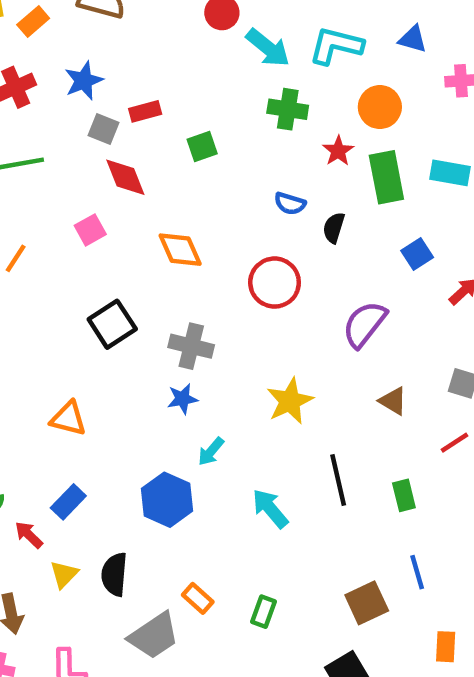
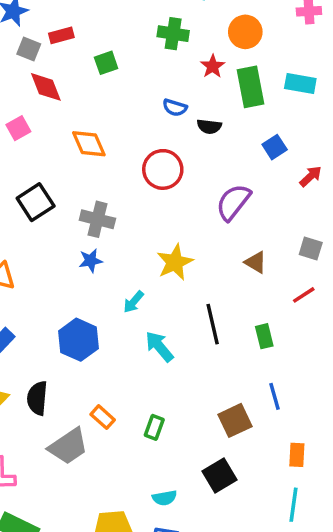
black semicircle: (334, 228) -> (209, 126), turned -100
cyan arrow: (211, 451) -> (134, 302), moved

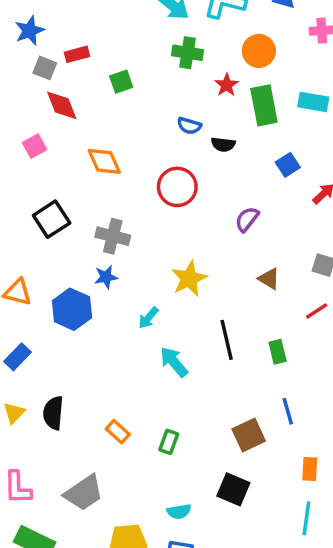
purple semicircle: (233, 202) -> (247, 219), size x0.7
blue hexagon: (79, 340) -> (72, 309), moved
gray trapezoid: (68, 446) -> (84, 493), moved
black square: (220, 475) -> (233, 489), turned -36

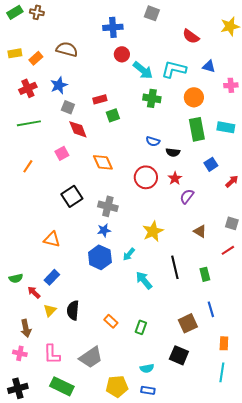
red rectangle: (77, 54) -> (100, 99), moved
red star: (227, 85) -> (175, 178), moved
blue hexagon: (72, 309) -> (100, 257), moved

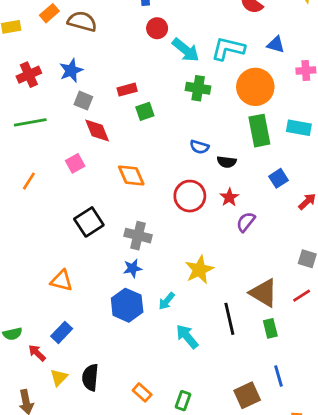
orange rectangle: (36, 58) -> (49, 13), moved
orange circle: (194, 97) -> (255, 87), size x1.4
brown triangle: (200, 231) -> (263, 293), moved, size x1.6

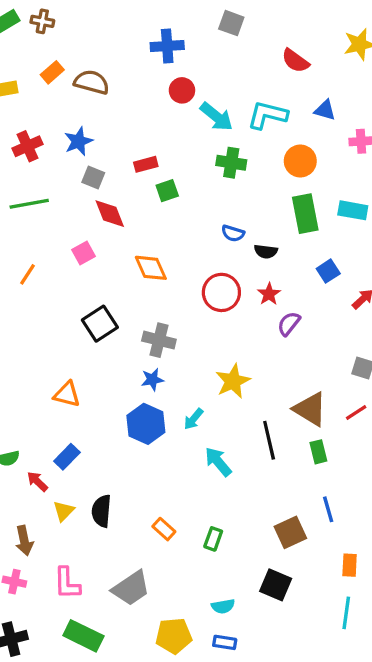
orange circle: (255, 87) -> (300, 161), size x0.7

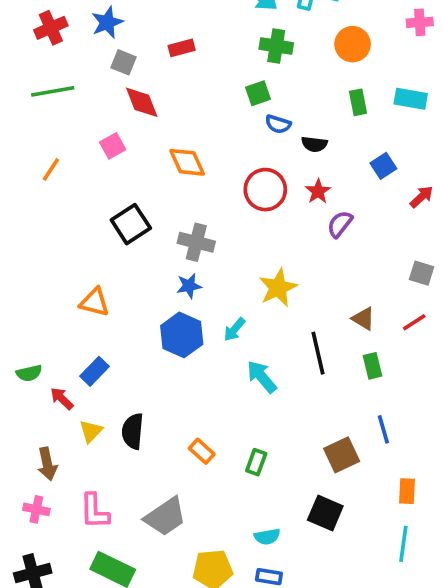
green square: (167, 191) -> (258, 93), moved
green rectangle: (305, 214) -> (358, 102), size x0.6
brown triangle: (310, 409) -> (363, 319), size x0.6

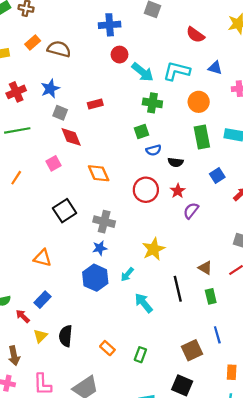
green rectangle: (358, 102) -> (202, 137), size x1.5
blue semicircle: (278, 124) -> (154, 150), turned -32

